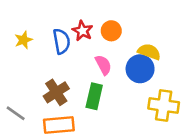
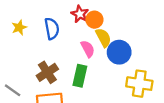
red star: (82, 31) -> (80, 14), moved
yellow semicircle: (149, 52) -> (103, 38), moved, turned 42

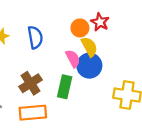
red star: (80, 14) -> (100, 22), moved
blue circle: (119, 52) -> (89, 66), moved

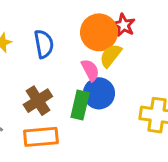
orange circle: (80, 28) -> (99, 32), size x1.6
yellow semicircle: (89, 47) -> (111, 56), turned -114
blue circle: (89, 66) -> (99, 93), moved

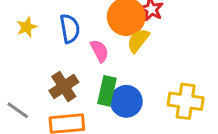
pink semicircle: (90, 70) -> (99, 51), moved
blue circle: (99, 93) -> (126, 101), moved

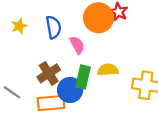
yellow semicircle: (138, 40) -> (108, 70), moved, turned 48
blue circle: (126, 101) -> (70, 90), moved

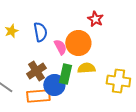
orange circle: (98, 18) -> (78, 43), moved

